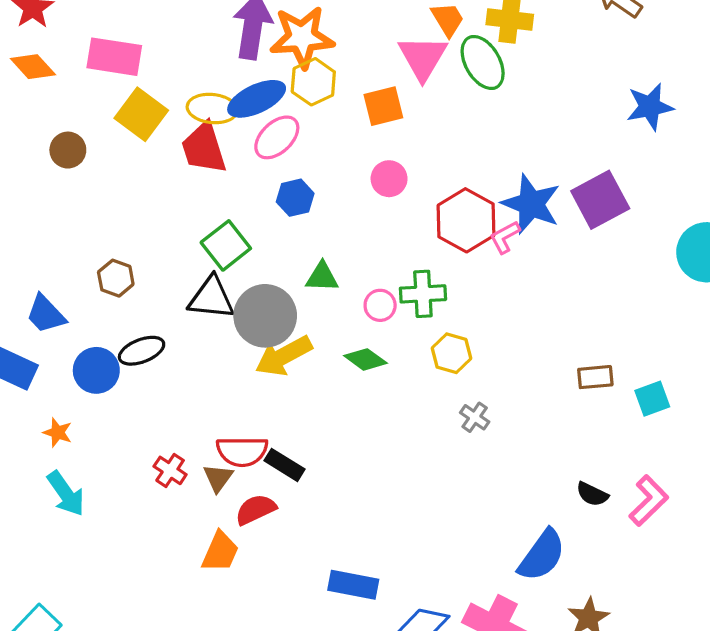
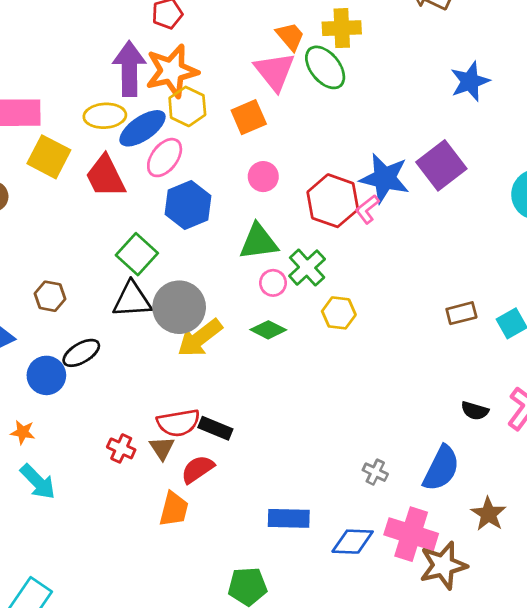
yellow ellipse: (212, 109) -> (105, 116), moved
blue hexagon: (295, 198) -> (188, 205), size x1.5
green triangle: (322, 277) -> (259, 242), moved, size x1.4
green cross: (423, 294) -> (307, 268), turned -30
gray cross: (475, 417) -> (375, 472), moved

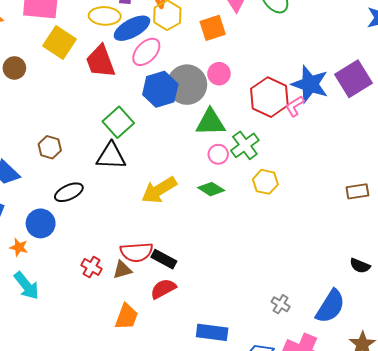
gray circle: (179, 307) -> (187, 85), moved
blue circle: (46, 375) -> (41, 223), moved
brown triangle: (162, 448) -> (122, 270), turned 42
red semicircle: (198, 469) -> (163, 289), moved

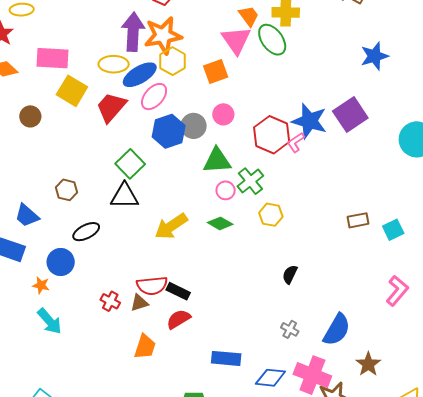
red trapezoid: (100, 61) -> (111, 107), turned 64
gray circle: (187, 85) -> (194, 126), size x0.7
black semicircle: (360, 266) -> (290, 274), moved, turned 96

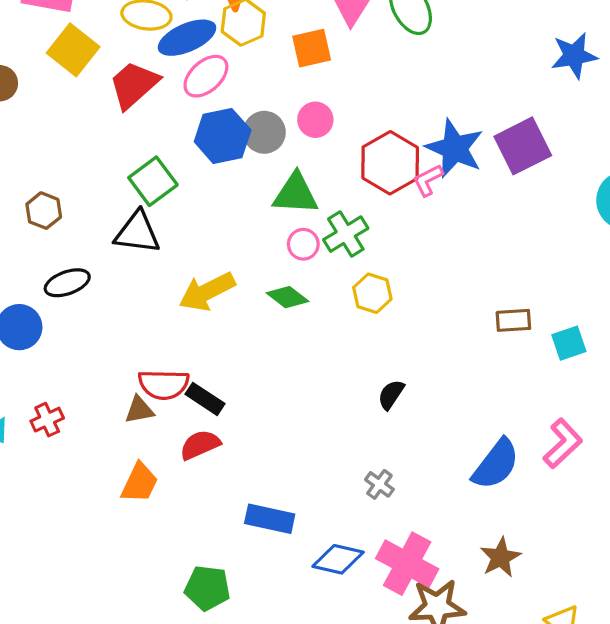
red cross: (110, 301) -> (47, 420), moved, turned 30
blue semicircle: (337, 330) -> (496, 464), moved

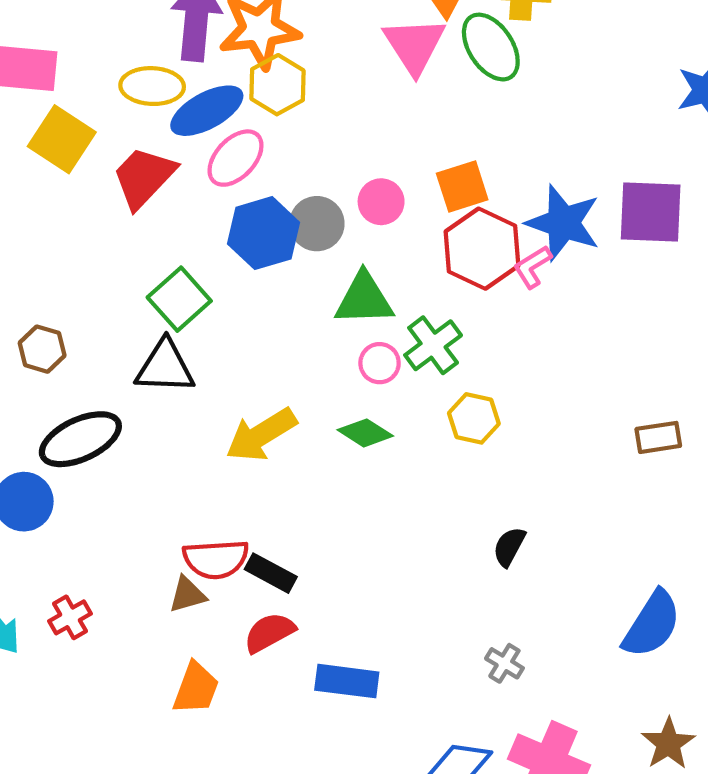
orange square: (312, 48) -> (462, 187), moved
purple square: (523, 146) -> (651, 212), turned 34
black ellipse: (67, 283) -> (80, 439), size x1.4
blue rectangle: (270, 519) -> (347, 681), moved

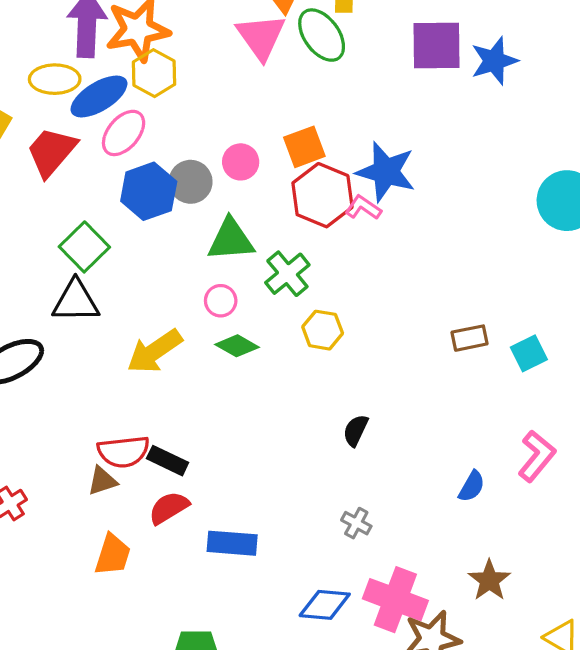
purple square: (651, 212) -> (437, 46), moved
pink L-shape: (533, 267) -> (363, 208), turned 69
pink circle: (380, 363) -> (221, 301), moved
blue semicircle: (652, 624) -> (472, 486), size x0.6

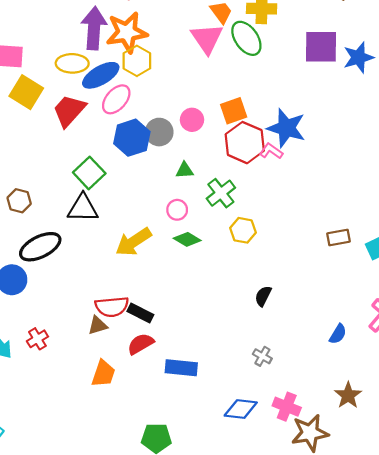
green triangle: (231, 240) -> (185, 170), size x0.6
pink cross: (395, 600) -> (287, 407), size x0.7

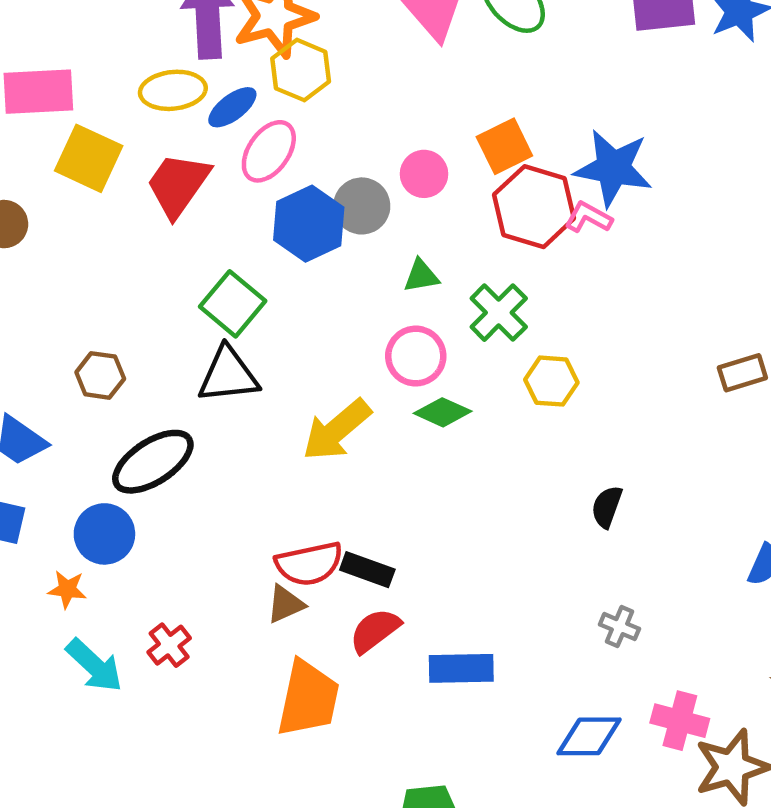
blue ellipse: (101, 75) -> (232, 107), size x0.7
pink circle: (177, 210) -> (416, 356), size x1.4
orange trapezoid: (103, 374) -> (308, 698), size x1.4

